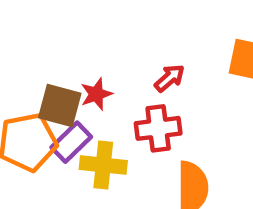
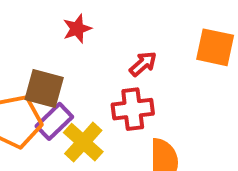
red star: (96, 94) -> (77, 29), moved
yellow cross: (103, 165) -> (83, 142), turned 36

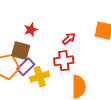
red star: (77, 29) -> (31, 30), moved
yellow cross: (83, 142) -> (40, 77), turned 30

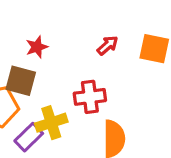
red arrow: (69, 39) -> (108, 45), moved
purple rectangle: (26, 67) -> (29, 137), moved

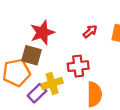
red star: (37, 47) -> (42, 33), size x1.6

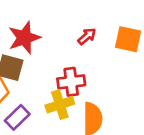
yellow cross: (52, 83) -> (60, 105), moved

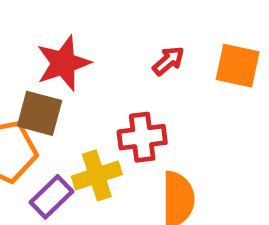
yellow cross: (60, 105) -> (97, 175), moved

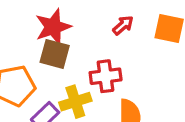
brown square: (40, 113) -> (55, 54), moved

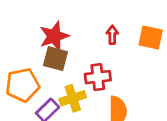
red arrow: (123, 25) -> (112, 35), turned -48

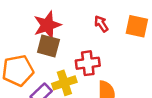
red arrow: (112, 35) -> (101, 24), turned -35

